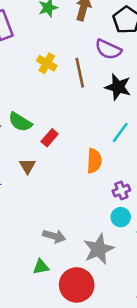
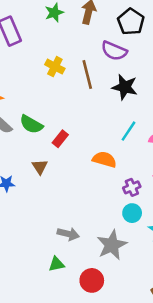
orange semicircle: (94, 161) -> (104, 159), turned -75
red circle: (77, 285) -> (92, 280), size x0.7

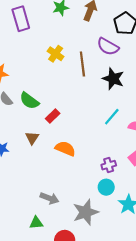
orange semicircle: (104, 159) -> (65, 149), moved

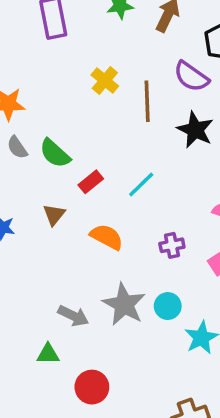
cyan line: (112, 117) -> (141, 184), moved
purple cross: (109, 165) -> (172, 245), moved
gray star: (86, 212) -> (124, 304), moved, turned -30

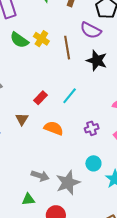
green semicircle: (55, 153) -> (19, 40), moved
gray star: (124, 304) -> (68, 183), moved, turned 30

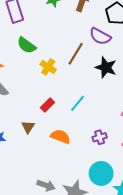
yellow cross: (41, 39) -> (48, 67), moved
brown line: (67, 48) -> (76, 54), turned 40
cyan circle: (93, 163) -> (101, 173), size x1.5

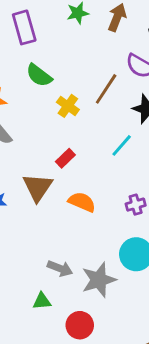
cyan line: (77, 103) -> (122, 145), moved
brown triangle: (28, 127) -> (38, 187), size x1.6

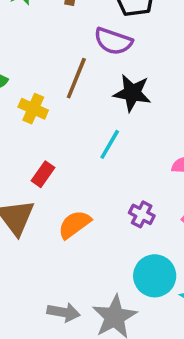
orange semicircle: (82, 202) -> (74, 224), turned -48
purple cross: (136, 205) -> (142, 214), turned -36

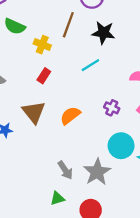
cyan line: (110, 144) -> (90, 65), turned 30
red rectangle: (43, 174) -> (44, 76), moved
gray arrow: (64, 312) -> (65, 170), turned 48

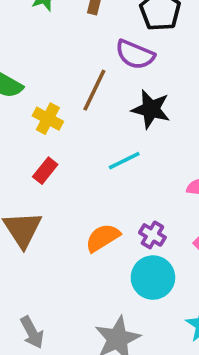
orange semicircle: (70, 115) -> (103, 238), moved
cyan circle: (121, 146) -> (153, 278), moved
gray arrow: (65, 170) -> (32, 332), moved

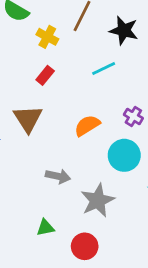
purple cross: (152, 235) -> (133, 116), moved
gray arrow: (32, 332) -> (58, 176), moved, turned -50

